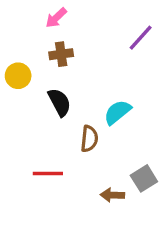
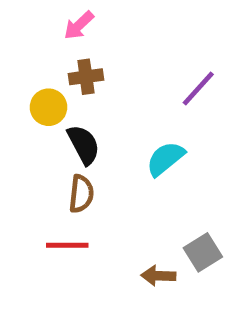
purple line: (141, 38) -> (198, 89), moved
yellow circle: (18, 76) -> (48, 107), moved
brown semicircle: (89, 139) -> (81, 194), moved

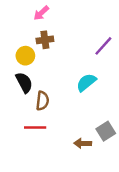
black semicircle: (84, 145) -> (24, 82), moved

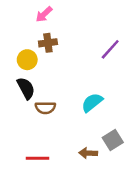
cyan semicircle: (86, 82) -> (92, 102), moved
brown semicircle: (42, 101) -> (45, 108), turned 84
red line: (35, 128) -> (38, 158), moved

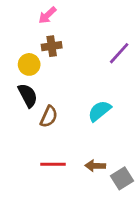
brown semicircle: (45, 108) -> (49, 117), turned -66
gray square: (113, 140) -> (122, 178), moved
red line: (38, 158) -> (53, 164), moved

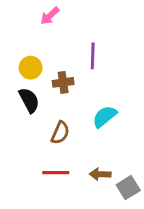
brown cross: (52, 46) -> (63, 82), moved
purple line: (119, 53) -> (93, 56), moved, turned -40
brown semicircle: (49, 117) -> (60, 133), moved

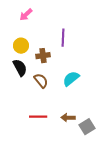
pink arrow: (50, 16) -> (26, 15), moved
brown semicircle: (60, 133) -> (41, 81), moved, turned -63

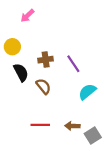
purple line: (63, 38) -> (73, 64), moved, turned -36
yellow circle: (21, 46) -> (12, 47), moved
cyan semicircle: (71, 79) -> (87, 92), moved

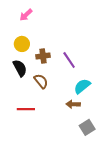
yellow circle: (12, 47) -> (22, 44), moved
red line: (40, 125) -> (26, 109), moved
brown arrow: (72, 126) -> (73, 104), moved

